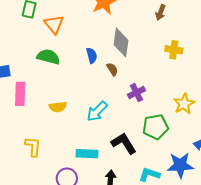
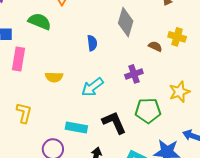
blue semicircle: (92, 55) -> (92, 43), moved
green semicircle: (48, 57) -> (40, 21), moved
brown semicircle: (112, 69) -> (155, 46), moved, turned -40

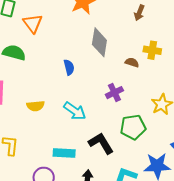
cyan arrow: (92, 87) -> (75, 111), turned -100

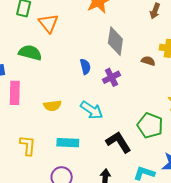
purple cross: (114, 93) -> (111, 77), moved
green pentagon: (133, 127) -> (150, 125), turned 30
cyan rectangle: (64, 153) -> (68, 143), moved

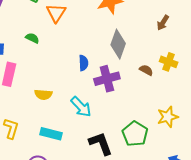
green semicircle: (30, 53) -> (32, 38), size x0.6
purple cross: (111, 77) -> (107, 79), size x1.4

